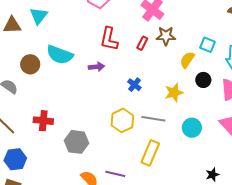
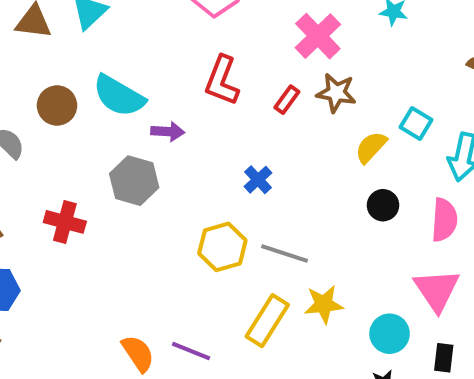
purple arrow: (96, 67) -> (168, 132), moved
black circle: (203, 80) -> (383, 205), moved
yellow star: (174, 93) -> (324, 304), moved
cyan circle: (192, 128) -> (390, 334), moved
gray hexagon: (76, 142) -> (134, 181), moved

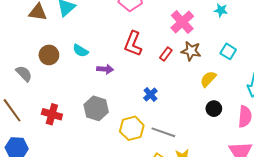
cyan semicircle: (119, 96) -> (81, 51), size x0.6
cyan square: (416, 124) -> (228, 51), moved
gray hexagon: (134, 181) -> (96, 108), moved

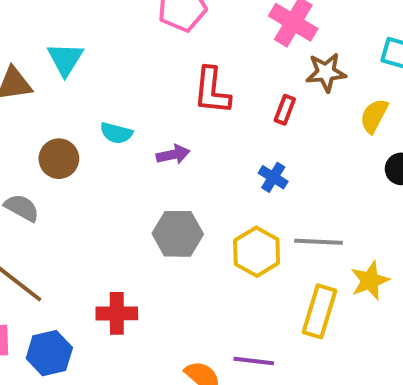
red rectangle: (166, 54) -> (285, 110), moved
red cross: (52, 114) -> (117, 313), moved

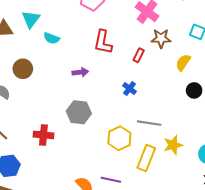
cyan semicircle: (116, 133) -> (52, 38), moved
yellow hexagon: (257, 252) -> (119, 138), moved
red cross: (117, 313) -> (43, 135), moved

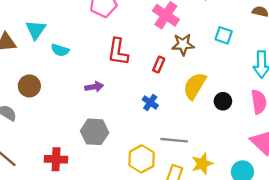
yellow semicircle: (183, 63) -> (195, 86), moved, size x1.4

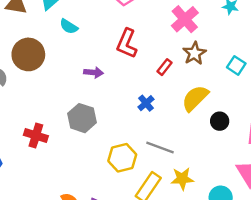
cyan square: (224, 35) -> (236, 65), moved
brown star: (183, 44) -> (194, 53), turned 30
brown circle: (29, 86) -> (28, 54), size x1.4

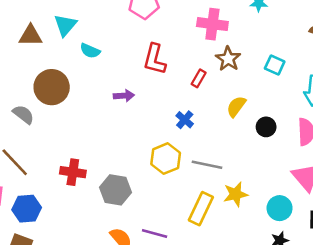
pink cross: (185, 19) -> (212, 24), turned -32
yellow semicircle: (195, 98) -> (236, 106), size x0.7
gray hexagon: (82, 118) -> (116, 190), moved
yellow hexagon: (122, 158) -> (166, 159), moved

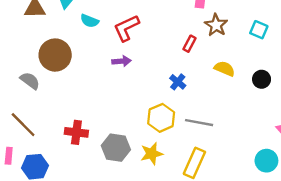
red L-shape: (155, 59) -> (126, 28), moved, turned 52
yellow semicircle: (236, 106) -> (225, 69), turned 78
black circle: (266, 127) -> (262, 79), moved
yellow star: (236, 194) -> (152, 154), moved

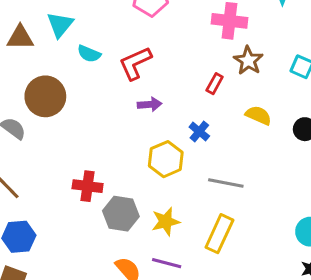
purple arrow: (121, 61) -> (150, 104), moved
yellow hexagon: (161, 118) -> (166, 159), moved
red cross: (76, 132) -> (88, 186), moved

